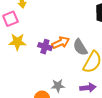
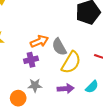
purple cross: (45, 47) -> (31, 60), moved, turned -32

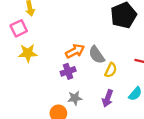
yellow semicircle: (71, 62) -> (111, 70), size x0.6
purple arrow: (66, 89) -> (108, 98), turned 119

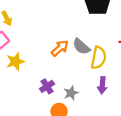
yellow semicircle: (111, 70) -> (99, 58), size x1.5
purple cross: (68, 71) -> (47, 86), moved

